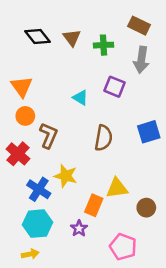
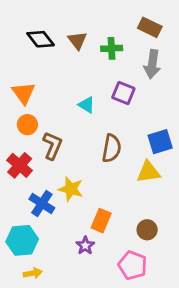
yellow triangle: (117, 188) -> (148, 172), moved
brown circle: (146, 208) -> (147, 230), moved
cyan hexagon: (38, 224) -> (22, 240), moved

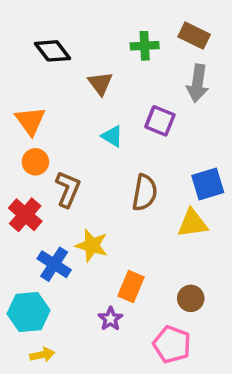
brown triangle: (77, 40) -> (100, 83), moved
green cross: (112, 48) -> (145, 46), moved

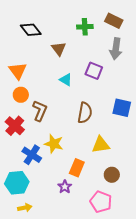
blue square: (208, 184) -> (122, 108), turned 30
yellow triangle: (192, 223) -> (101, 145), moved

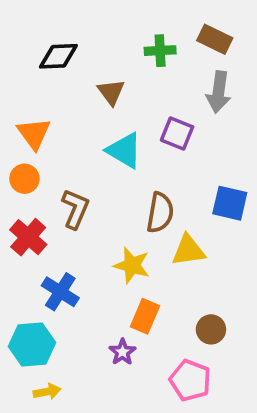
black diamond: (31, 30) -> (58, 56), turned -55
cyan triangle: (66, 80) -> (124, 150), size x1.5
orange circle: (21, 95) -> (24, 179), moved
yellow star: (54, 144) -> (132, 265), moved
yellow triangle: (101, 145) -> (188, 250), moved

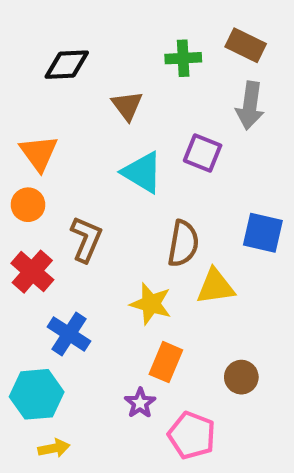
pink pentagon: (190, 380) -> (192, 435), moved

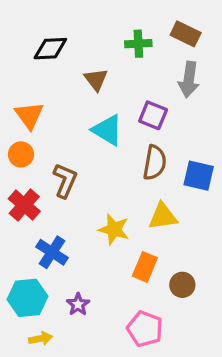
brown semicircle: (183, 244) -> (155, 163), moved
orange rectangle: (166, 362) -> (145, 267), moved
purple star: (140, 403) -> (78, 304), moved

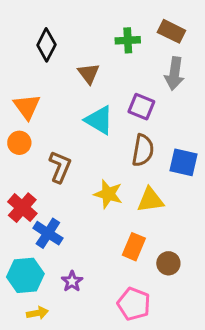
black diamond: (50, 49) -> (46, 45), turned -60
red cross: (24, 205) -> (22, 208), moved
yellow star: (114, 229) -> (108, 194), moved

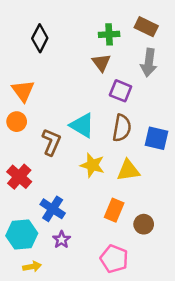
brown triangle: (89, 73) -> (101, 63), moved
cyan triangle: (99, 120) -> (82, 125), moved
blue cross: (48, 233) -> (53, 209), moved

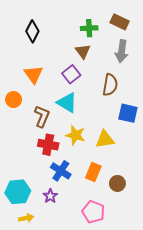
orange triangle: (23, 91) -> (33, 74), moved
purple square: (121, 91) -> (71, 74), moved, turned 30
brown semicircle: (122, 128) -> (110, 85), moved
red cross: (19, 177) -> (48, 145), moved, turned -30
blue cross: (53, 209) -> (61, 171), moved

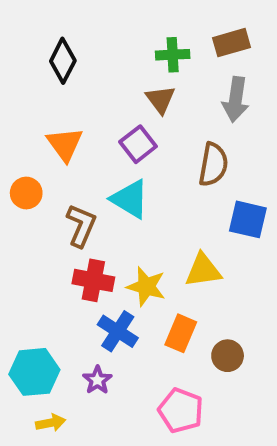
brown rectangle: (120, 22) -> (232, 43), turned -42
yellow star: (75, 135) -> (146, 287), moved

